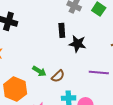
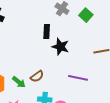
green arrow: (39, 71) -> (19, 82), moved

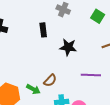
green square: (86, 15) -> (98, 16), moved
black rectangle: (47, 31) -> (43, 30), moved

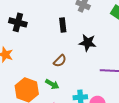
brown semicircle: (50, 80) -> (60, 61), moved

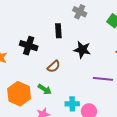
black cross: (18, 22) -> (29, 46), moved

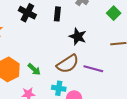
black cross: (29, 46) -> (27, 13), moved
brown semicircle: (54, 66) -> (68, 64), moved, size x1.6

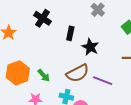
black rectangle: (57, 14) -> (70, 33), moved

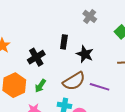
black cross: (42, 18) -> (36, 57), moved, turned 30
green arrow: (44, 75) -> (40, 86), turned 80

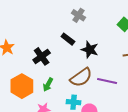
gray cross: (90, 16) -> (79, 15), moved
black rectangle: (64, 42) -> (68, 39), turned -56

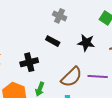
black star: (90, 50) -> (86, 43), moved
black cross: (42, 56) -> (29, 62), turned 30

